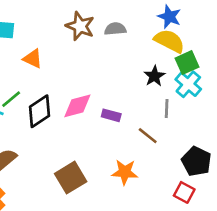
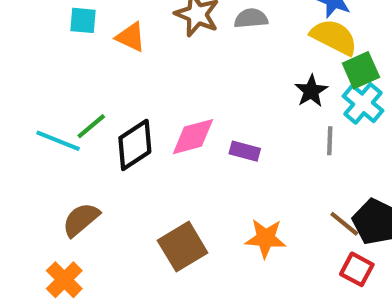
orange triangle: (33, 59) -> (131, 37), moved
brown line: (148, 136) -> (344, 224), moved

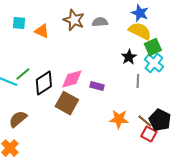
orange star: (266, 238) -> (119, 119), moved
brown square: (183, 247) -> (67, 103), moved, turned -30
red square: (357, 269) -> (149, 134), moved

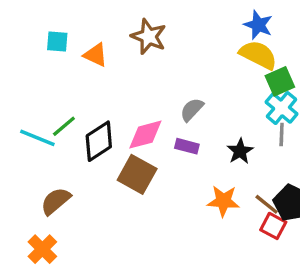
gray semicircle: (100, 22) -> (192, 110), moved, turned -42
black star: (129, 57) -> (240, 151), moved
gray line: (138, 81) -> (282, 135), moved

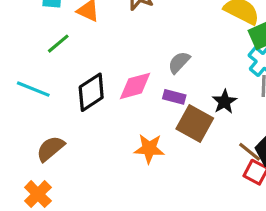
green line: (64, 126) -> (58, 44), moved
brown square: (137, 174) -> (195, 124), moved
orange star: (223, 201) -> (149, 149), moved

